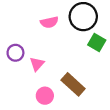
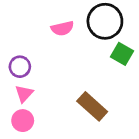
pink triangle: (37, 64) -> (24, 94), moved
pink circle: (45, 96) -> (23, 121), moved

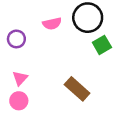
green square: (122, 54) -> (102, 45), turned 30
purple circle: (20, 67) -> (16, 39), moved

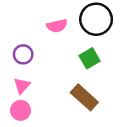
purple circle: (16, 39) -> (23, 54), moved
green square: (102, 45) -> (90, 58), moved

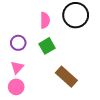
pink semicircle: (57, 26) -> (45, 20), turned -77
green square: (90, 58) -> (47, 46), moved

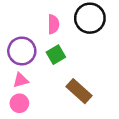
purple circle: (18, 43) -> (22, 51), size x1.5
pink triangle: (17, 67) -> (21, 80), turned 32

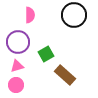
pink semicircle: (53, 24) -> (30, 15), moved
green square: (56, 55) -> (46, 54), moved

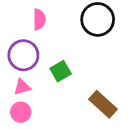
brown rectangle: (65, 75) -> (103, 104), moved

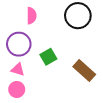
pink triangle: (22, 87) -> (18, 69), turned 32
brown rectangle: (103, 104) -> (84, 70), moved

